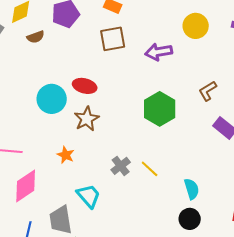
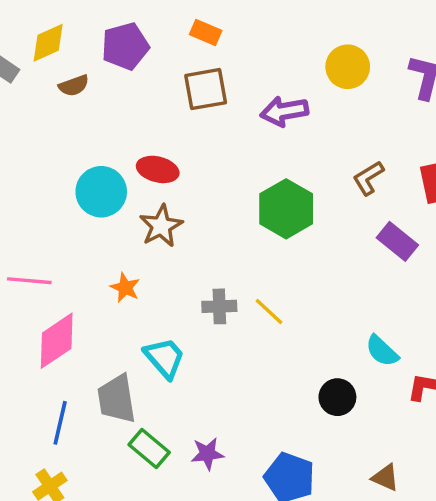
gray cross: (121, 166) -> (219, 306), turned 36
cyan semicircle: (192, 189) -> (382, 351), moved, turned 150

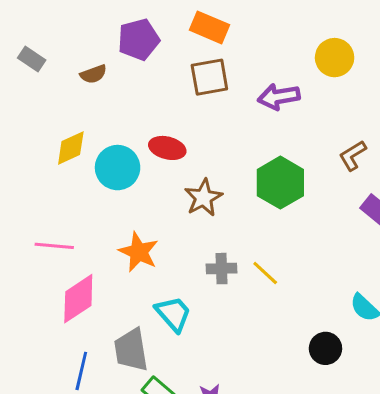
orange rectangle: (206, 33) -> (209, 27), size x1.4
yellow diamond: (48, 43) -> (71, 148), moved
brown star: (161, 226) -> (203, 198), moved
orange star: (125, 288) -> (139, 252), size x1.5

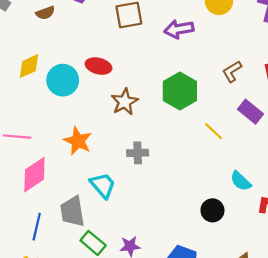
yellow line: (265, 273) -> (214, 131), moved

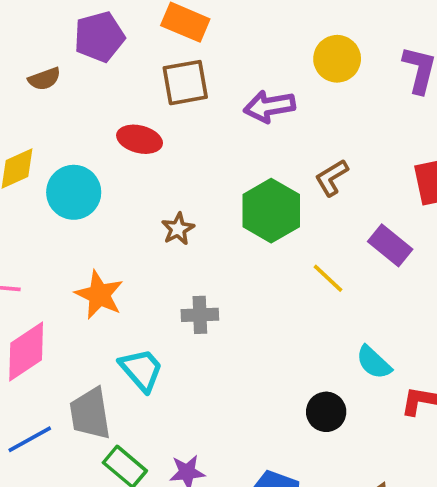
red ellipse: (99, 66) -> (140, 139), moved
brown L-shape: (232, 71) -> (332, 178), moved
brown star: (125, 102) -> (178, 229), size x0.7
blue line: (37, 227) -> (30, 439), turned 48

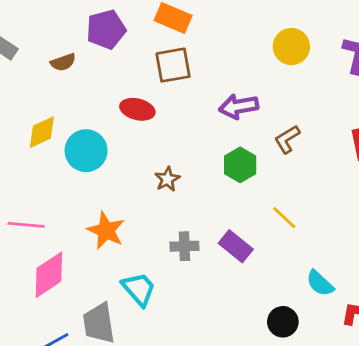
purple arrow: (269, 106) -> (239, 106), moved
green hexagon: (271, 211) -> (240, 165), size x0.7
purple rectangle: (390, 245) -> (236, 246), moved

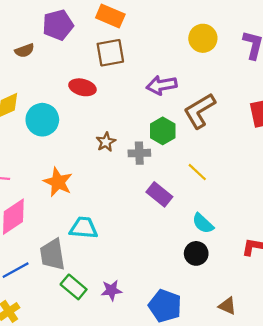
brown L-shape: (287, 139) -> (200, 111), size x1.6
gray cross: (184, 246) -> (139, 153), moved
cyan semicircle: (320, 283) -> (203, 223), moved
cyan trapezoid: (139, 289) -> (84, 228), turned -44

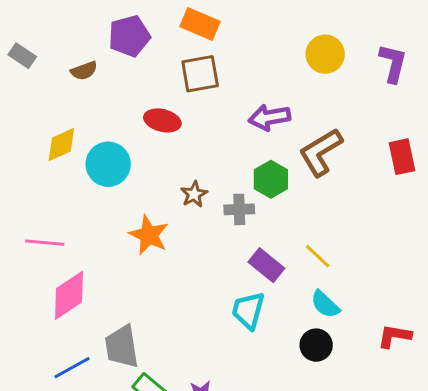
yellow line: (197, 172) -> (318, 256), moved
orange star: (58, 182) -> (149, 235), moved
cyan trapezoid: (84, 228) -> (248, 310), moved, turned -80

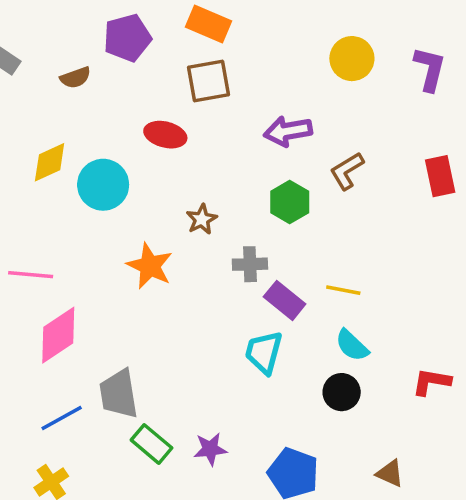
brown L-shape: (321, 152) -> (347, 171), size x0.7
gray cross: (239, 209) -> (250, 264), moved
yellow line: (318, 256) -> (343, 290), turned -32

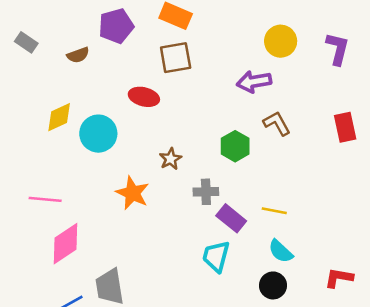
purple arrow: (288, 131) -> (254, 82), moved
brown L-shape: (347, 171) -> (277, 123), turned 92

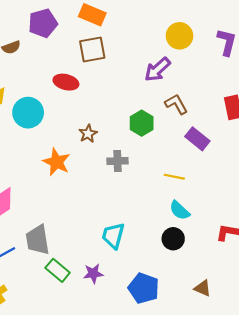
purple arrow: (254, 82) -> (157, 69), turned -32
purple rectangle: (231, 218) -> (197, 139), moved
cyan trapezoid: (216, 256) -> (113, 236), moved

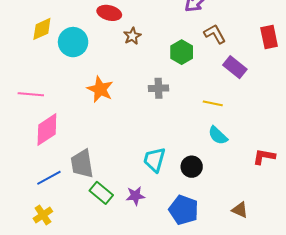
brown star: (88, 134) -> (132, 36), moved
black circle: (173, 239) -> (192, 167), moved

